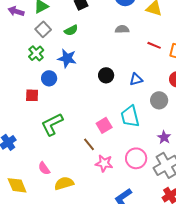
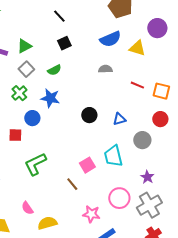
pink star: (104, 163) -> (91, 214), moved

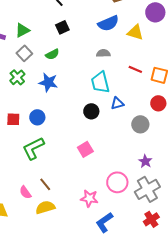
black circle: (89, 115) -> (91, 111), moved
blue circle: (32, 118) -> (37, 117), moved
cyan trapezoid: (113, 156) -> (100, 82), moved
brown line: (72, 184) -> (45, 184), moved

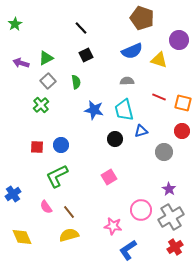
green semicircle: (52, 54) -> (76, 82), turned -72
blue star: (48, 82) -> (94, 110), moved
pink semicircle: (25, 192) -> (46, 207), moved

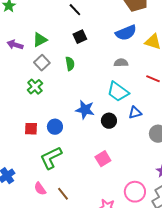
blue star: (94, 110) -> (85, 110), moved
cyan trapezoid: (124, 110) -> (118, 92), turned -40

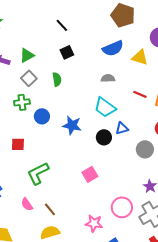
green cross: (35, 87) -> (22, 102), turned 35
black circle: (109, 121) -> (104, 137), moved
blue circle: (55, 127) -> (42, 116), moved

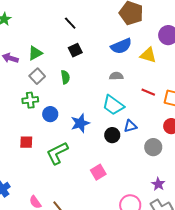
blue star: (72, 125) -> (80, 123), turned -30
green L-shape: (38, 173) -> (57, 153), moved

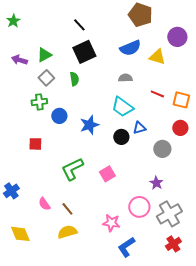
black square: (75, 50) -> (84, 52), size x1.6
green L-shape: (57, 153) -> (72, 169), moved
purple star: (158, 184) -> (156, 183), moved

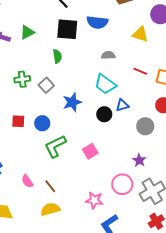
blue semicircle: (130, 48) -> (97, 22), moved, turned 30
black square: (84, 52) -> (67, 29), turned 30
gray square: (46, 78) -> (46, 85), moved
blue circle: (59, 116) -> (42, 123), moved

